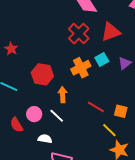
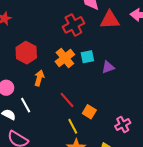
red triangle: (111, 32) -> (110, 20), moved
orange cross: (81, 68) -> (65, 58), turned -30
white line: (57, 116) -> (26, 105), moved

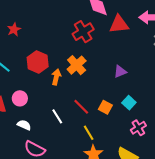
cyan square: (87, 57) -> (129, 103), moved, turned -32
orange arrow: (39, 78) -> (56, 77), moved
white line: (26, 105) -> (57, 116), moved
orange square: (89, 112) -> (105, 107), moved

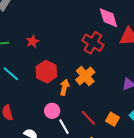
red star: (14, 29) -> (32, 41), moved
red cross: (83, 32) -> (93, 43), turned -30
pink circle: (20, 98) -> (52, 111), moved

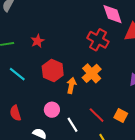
pink circle: (52, 111) -> (52, 110), moved

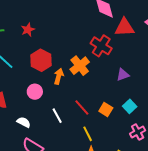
red cross: (98, 40) -> (101, 46), moved
pink circle: (52, 110) -> (35, 92), moved

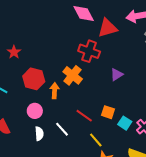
cyan square: (130, 106) -> (125, 123), moved
white semicircle: (24, 122) -> (39, 134), moved, turned 72

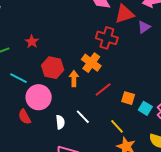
purple triangle: (117, 75) -> (144, 27), moved
pink circle: (35, 111) -> (39, 97), moved, size x1.6
red line: (84, 116) -> (103, 90), moved, turned -72

